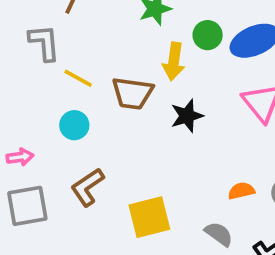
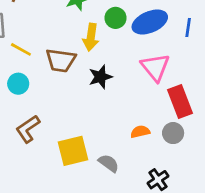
gray semicircle: (219, 234) -> (109, 163), moved

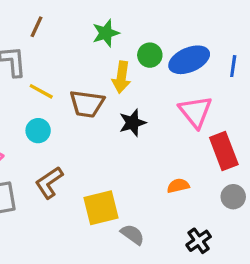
gray circle: (173, 133) -> (233, 197), moved
gray semicircle: (109, 163) -> (133, 234), moved

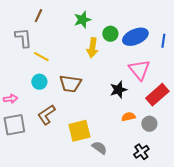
brown trapezoid: (87, 104) -> (70, 84), moved
black star: (133, 123) -> (118, 90), moved
red rectangle: (224, 151) -> (157, 95), turned 70
gray circle: (233, 197) -> (149, 124), moved

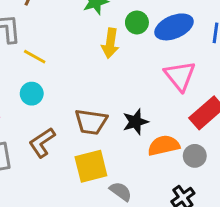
brown trapezoid: (70, 84) -> (91, 122), moved
black star: (118, 90) -> (135, 122), moved
orange semicircle: (128, 117) -> (164, 145), size x1.5

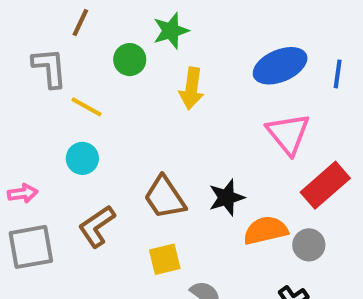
green circle: (137, 22) -> (130, 60), moved
brown trapezoid: (91, 122) -> (165, 198), turned 48
yellow square: (91, 166) -> (165, 259), size x0.7

